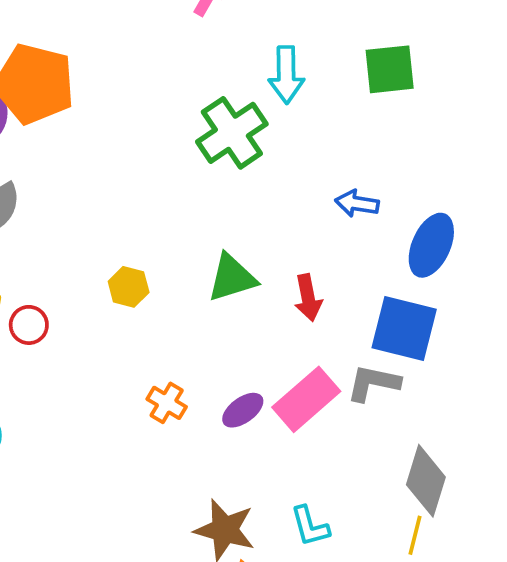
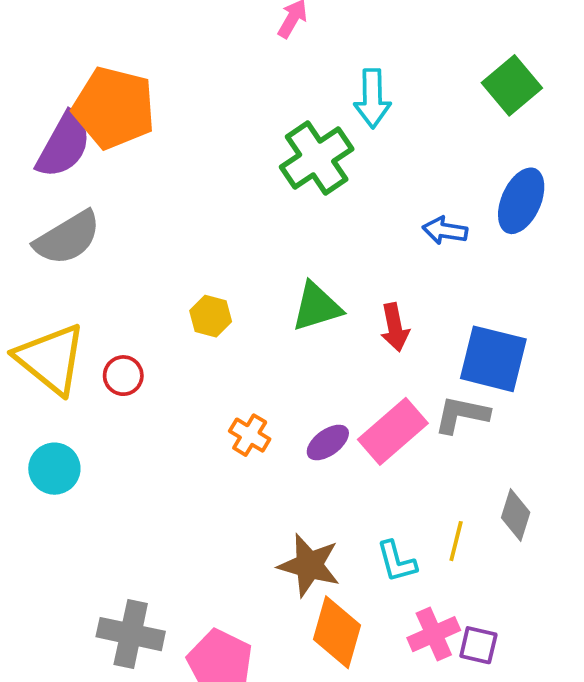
green square: (390, 69) -> (512, 85), moved, turned -34
blue ellipse: (431, 245) -> (521, 201), moved
red circle: (29, 325) -> (123, 376), moved
gray diamond: (426, 481) -> (516, 515), size x0.7
yellow line: (415, 535) -> (456, 541), moved

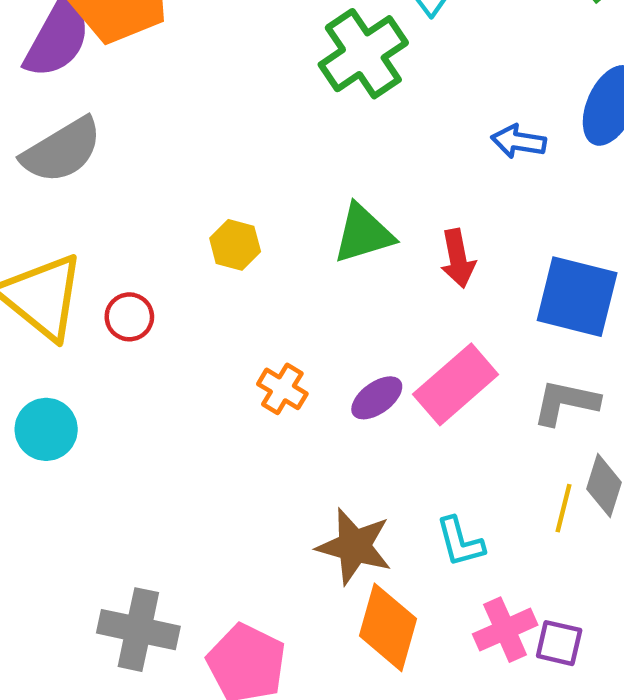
gray L-shape: (462, 415) -> (566, 402), moved
yellow line: (456, 541) -> (564, 508), moved

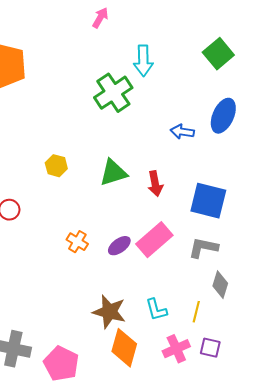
yellow hexagon: (235, 245) -> (56, 166), moved
yellow line: (564, 508) -> (196, 312), moved
purple square: (559, 643) -> (210, 348), moved

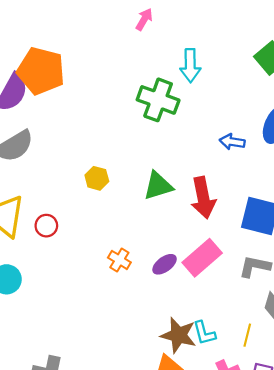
green cross: (113, 93) -> (158, 100), turned -36
red arrow: (155, 184) -> (203, 198), size x1.5
brown star: (109, 312) -> (178, 335), moved

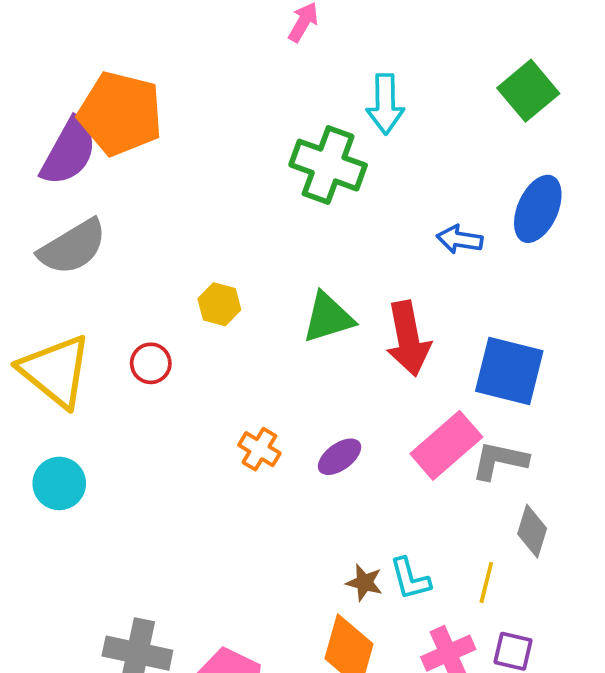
red circle: (46, 226) -> (151, 363), moved
pink rectangle: (202, 258) -> (446, 445), moved
brown star: (178, 335) -> (364, 583), size x0.6

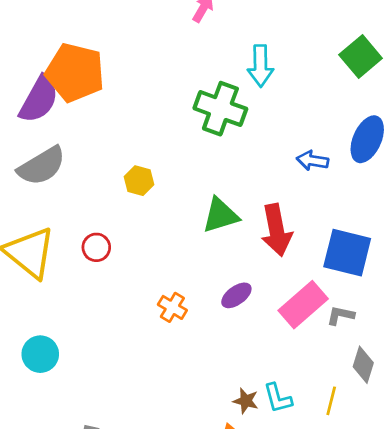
yellow hexagon: (219, 304) -> (139, 181), moved
purple ellipse: (340, 457) -> (236, 295), moved
gray L-shape: (500, 461) -> (341, 315), size x0.7
cyan circle: (59, 483) -> (40, 354), moved

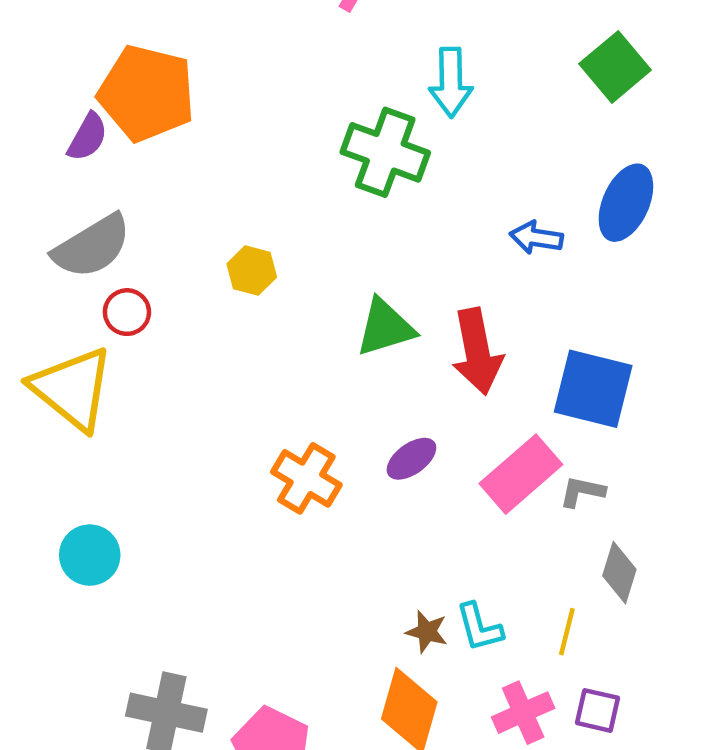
purple semicircle: (39, 99) -> (88, 137), size x0.6
red circle: (96, 247) -> (127, 312), moved
orange cross: (172, 307) -> (306, 478), size x1.4

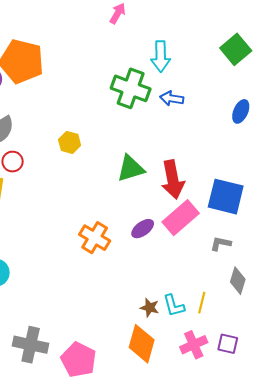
blue ellipse: (626, 203) -> (241, 111), size x0.7
blue arrow: (536, 238) -> (172, 98), moved
pink rectangle: (521, 474) -> (181, 218), moved
yellow line: (567, 632) -> (202, 303), moved

